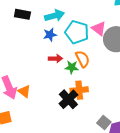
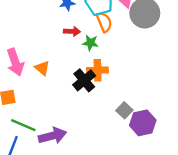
orange semicircle: (83, 59) -> (104, 22), moved
orange triangle: (24, 91) -> (42, 68), moved

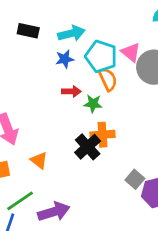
orange triangle: (42, 68) -> (39, 160), moved
green line: (23, 125) -> (20, 201), turned -55

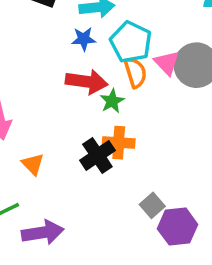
pink triangle: (131, 52) -> (167, 63), moved
red arrow: (71, 91) -> (87, 82), size x1.6
green star: (93, 104) -> (112, 101), turned 30

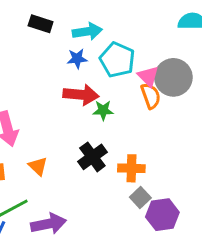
orange semicircle: (135, 73) -> (151, 96), moved
green star: (112, 101) -> (103, 110), turned 30
orange cross: (119, 143) -> (131, 168), moved

